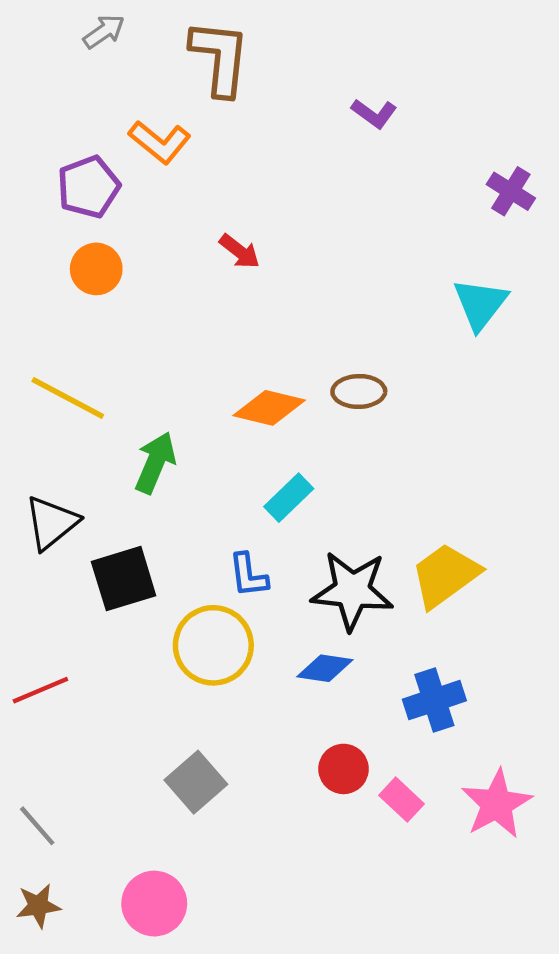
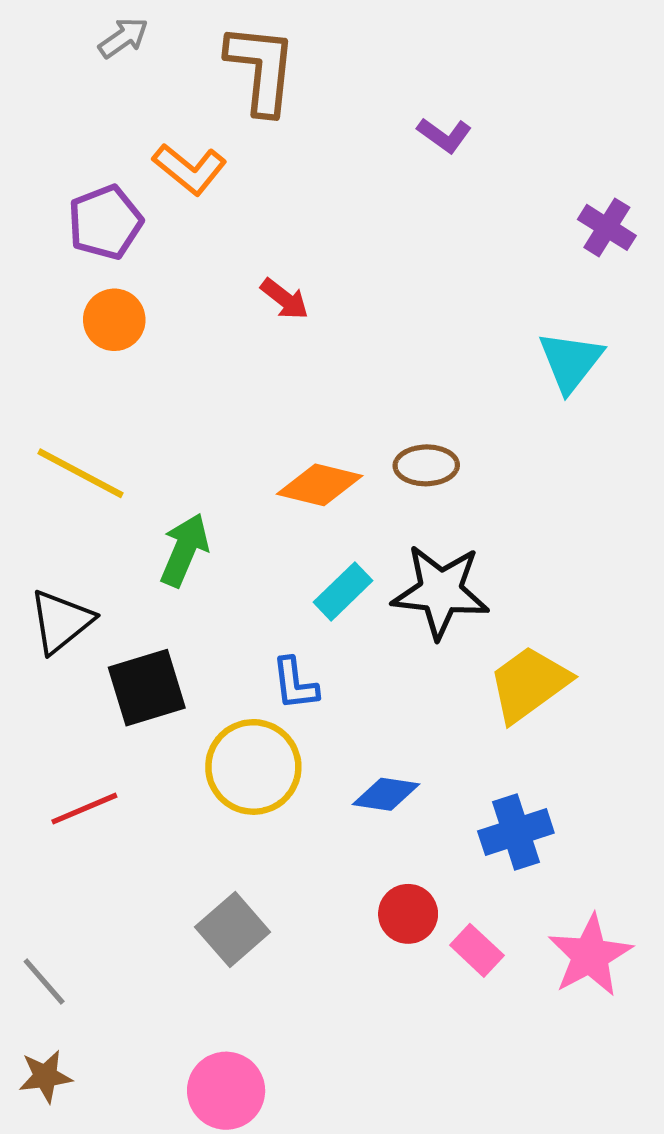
black star: (352, 591) -> (441, 591), moved
red line: (40, 690) -> (84, 809), moved
pink circle: (154, 904) -> (226, 1091), moved

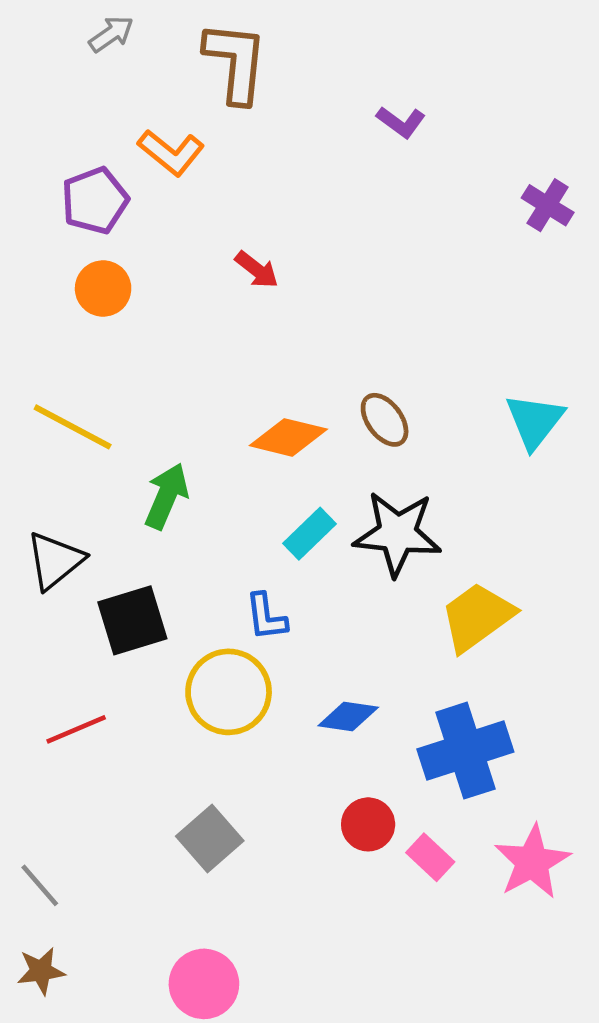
cyan triangle: (571, 361) -> (535, 421), moved
brown ellipse: (426, 465) -> (385, 420), turned 54
blue cross: (516, 832) -> (465, 751), size x1.4

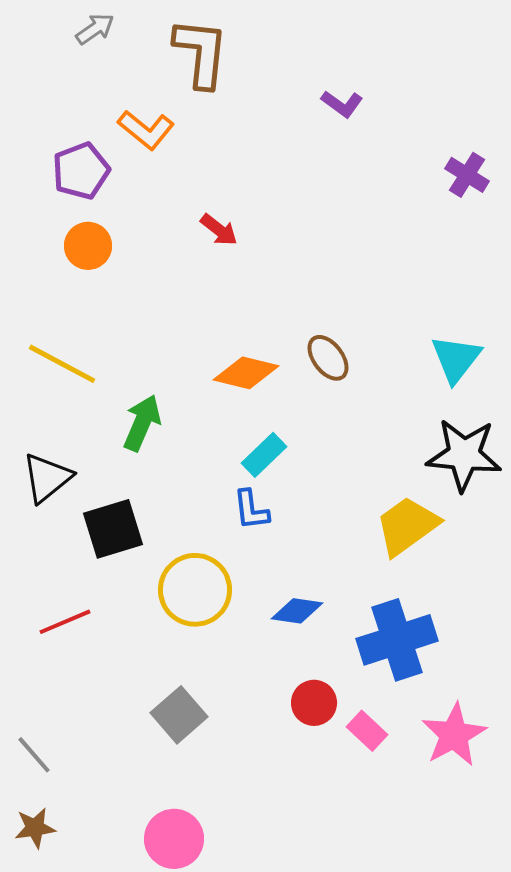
black star: (397, 534) -> (464, 455), moved
blue L-shape: (266, 617) -> (251, 510), moved

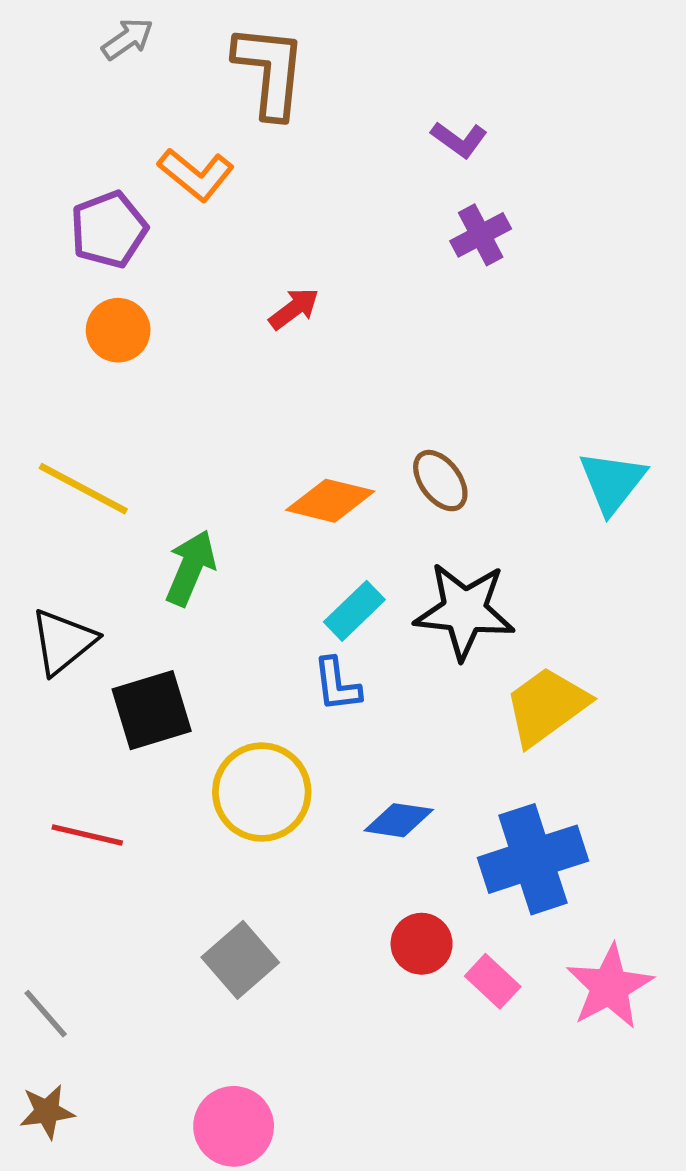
purple cross: (467, 175) -> (481, 235), moved, turned 30
red arrow: (219, 230) -> (294, 309), turned -75
black star: (464, 455) -> (465, 611), moved
red line: (65, 622) -> (87, 835), turned 36

